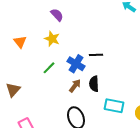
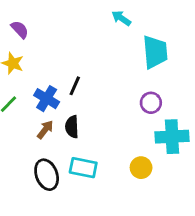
black line: (96, 55) -> (75, 86), turned -64
cyan rectangle: (114, 106) -> (83, 168), moved

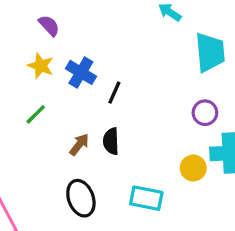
blue cross: (47, 99) -> (81, 72), moved
cyan rectangle: (83, 168) -> (146, 198), moved
yellow circle: (141, 168) -> (193, 168), moved

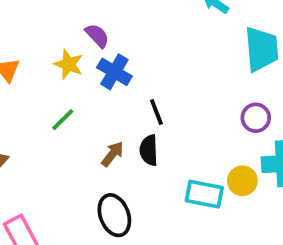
purple semicircle: (49, 26) -> (97, 36), moved
black line: (114, 93) -> (156, 112), moved, turned -45
cyan rectangle: (146, 198) -> (204, 194), moved

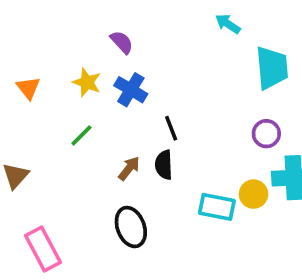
purple semicircle: (97, 36) -> (122, 42), moved

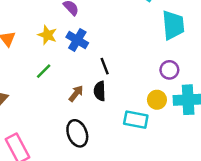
yellow circle: (254, 194) -> (157, 100), moved

